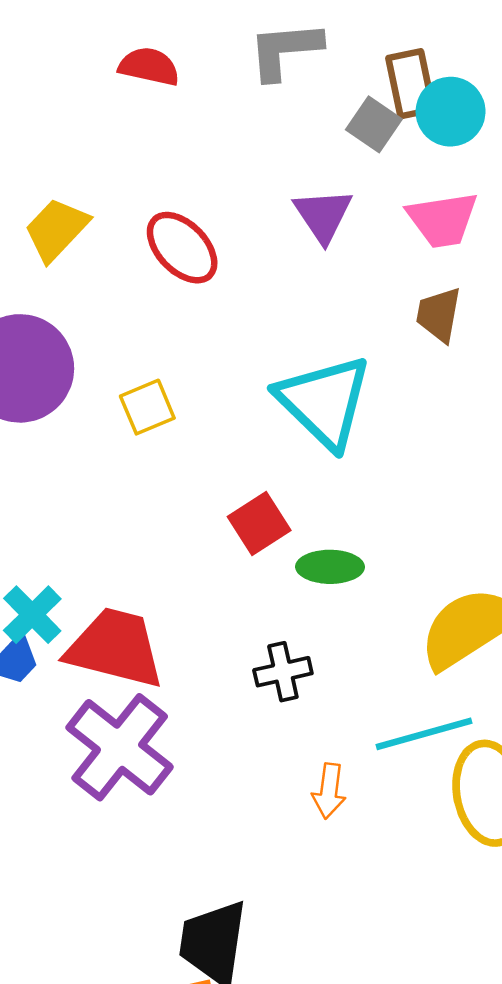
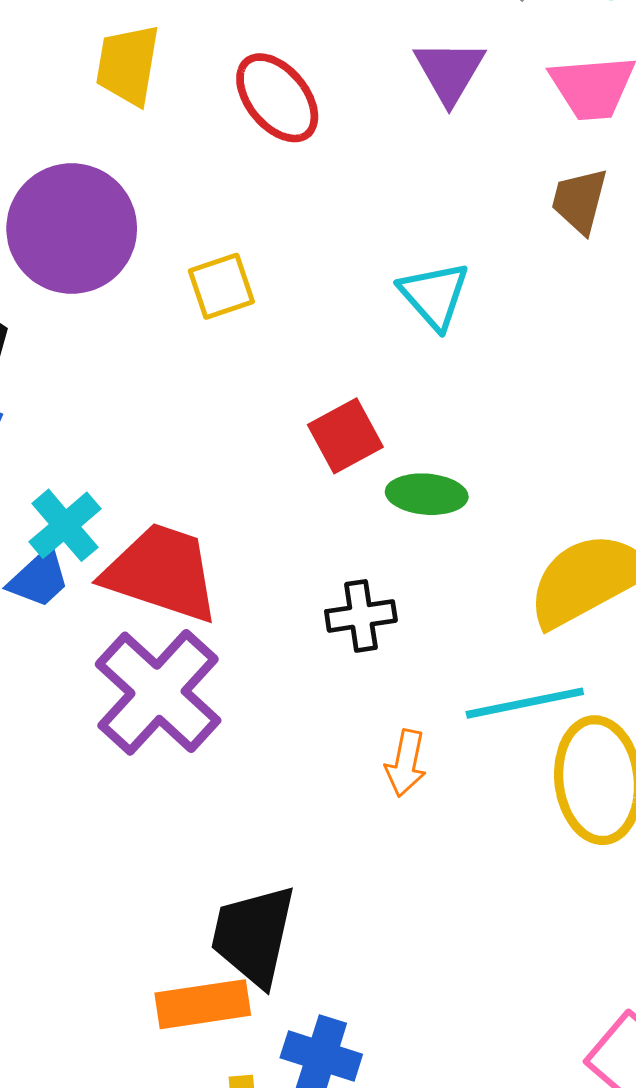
yellow trapezoid: (56, 229) -> (128, 65), turned -38
cyan triangle: (324, 402) -> (434, 295), size x0.6

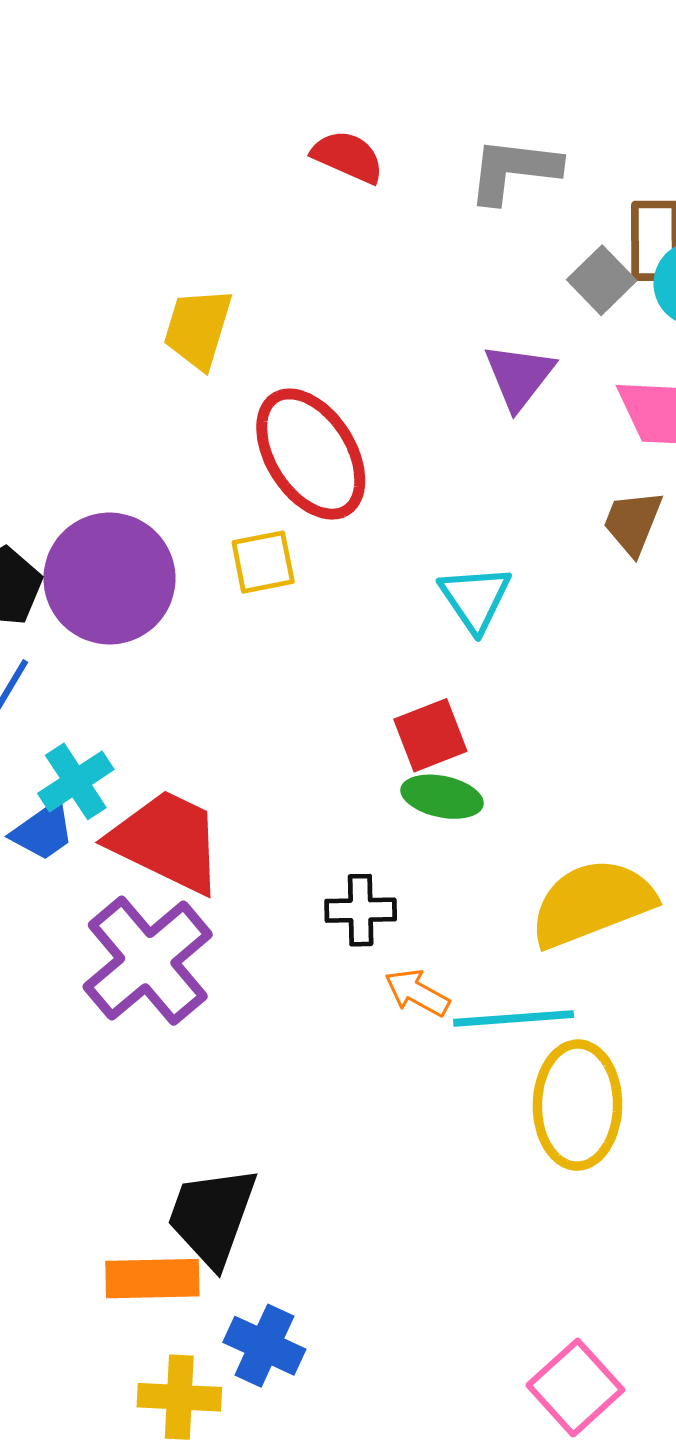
red ellipse: (277, 98) -> (311, 454), moved, size x1.4
purple circle: (72, 229) -> (110, 579), moved
red square: (345, 436) -> (430, 735), moved
orange arrow: (406, 763) -> (417, 993), moved, turned 100

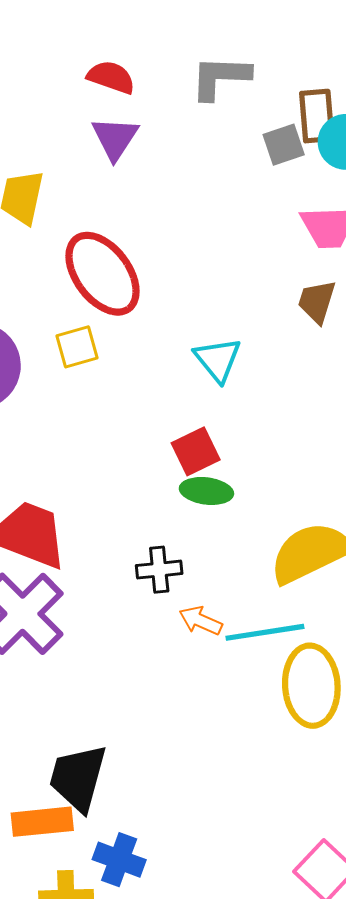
gray square: (602, 280) -> (284, 145), turned 30
purple triangle: (519, 376) -> (115, 138), moved

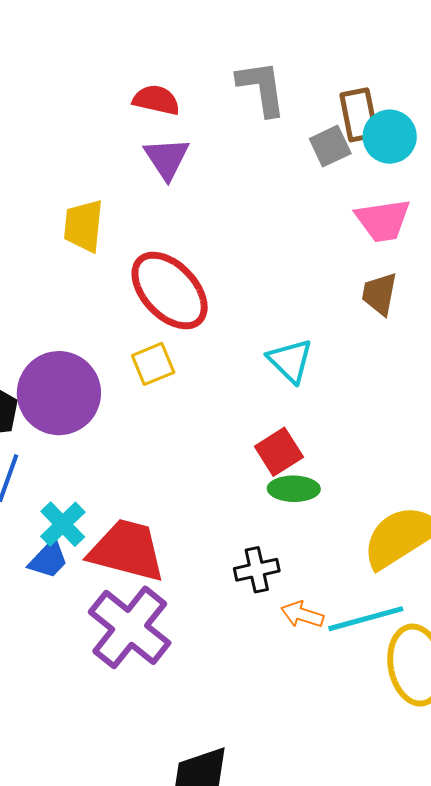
gray L-shape: (220, 77) -> (262, 88), turned 86

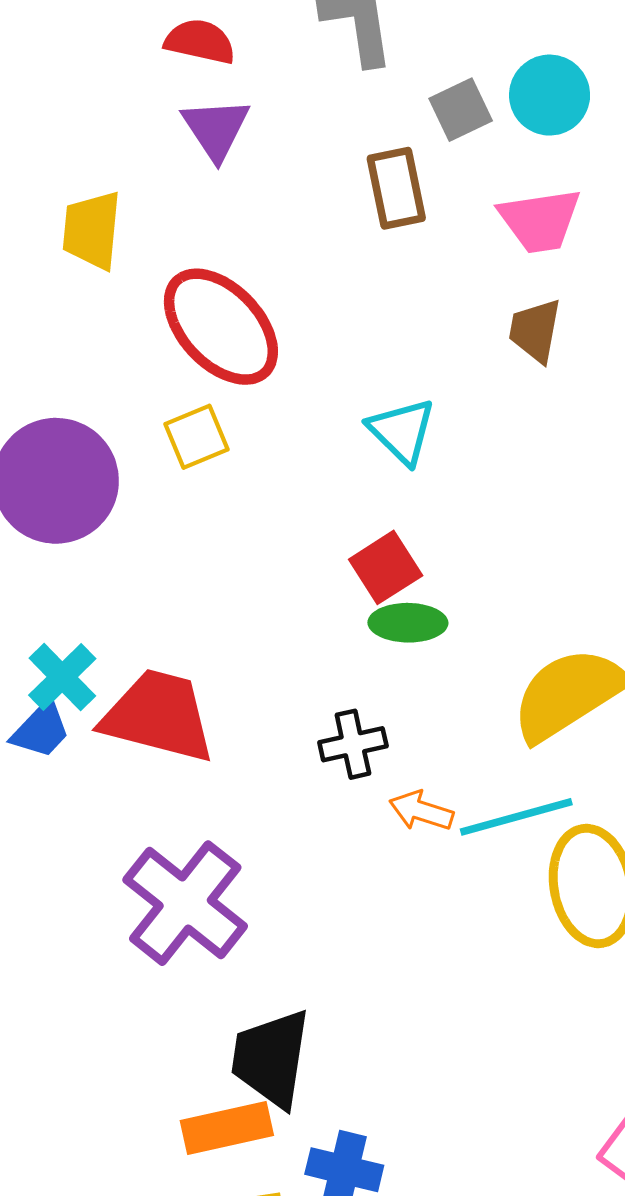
brown rectangle: (359, 115) -> (396, 188), moved
purple cross: (130, 627) -> (185, 903), moved

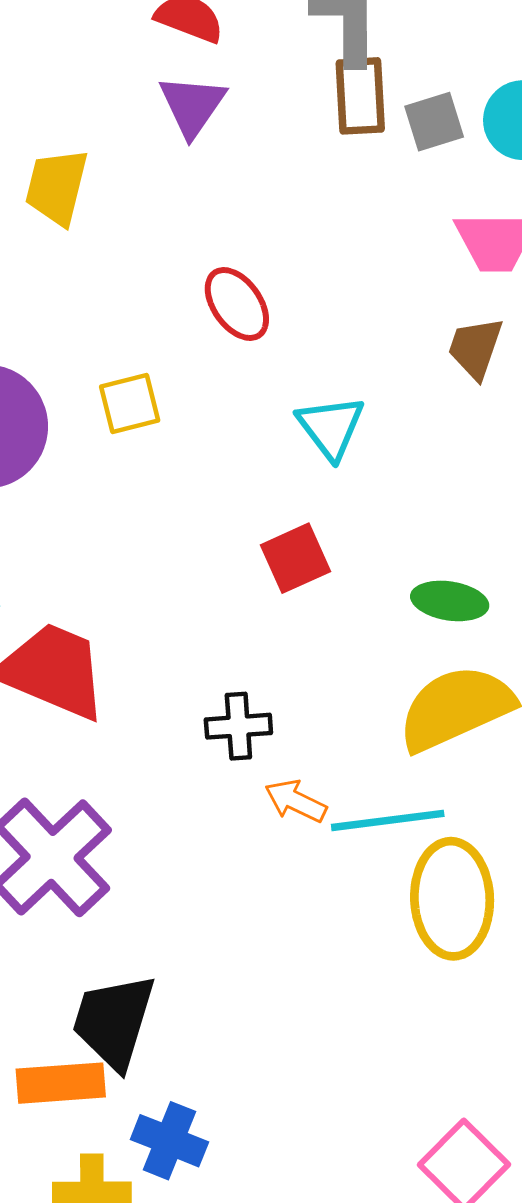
brown rectangle: (396, 188) -> (360, 96), moved
red ellipse: (221, 327) -> (237, 304), moved, size x0.6
green ellipse: (408, 623) -> (450, 601), moved

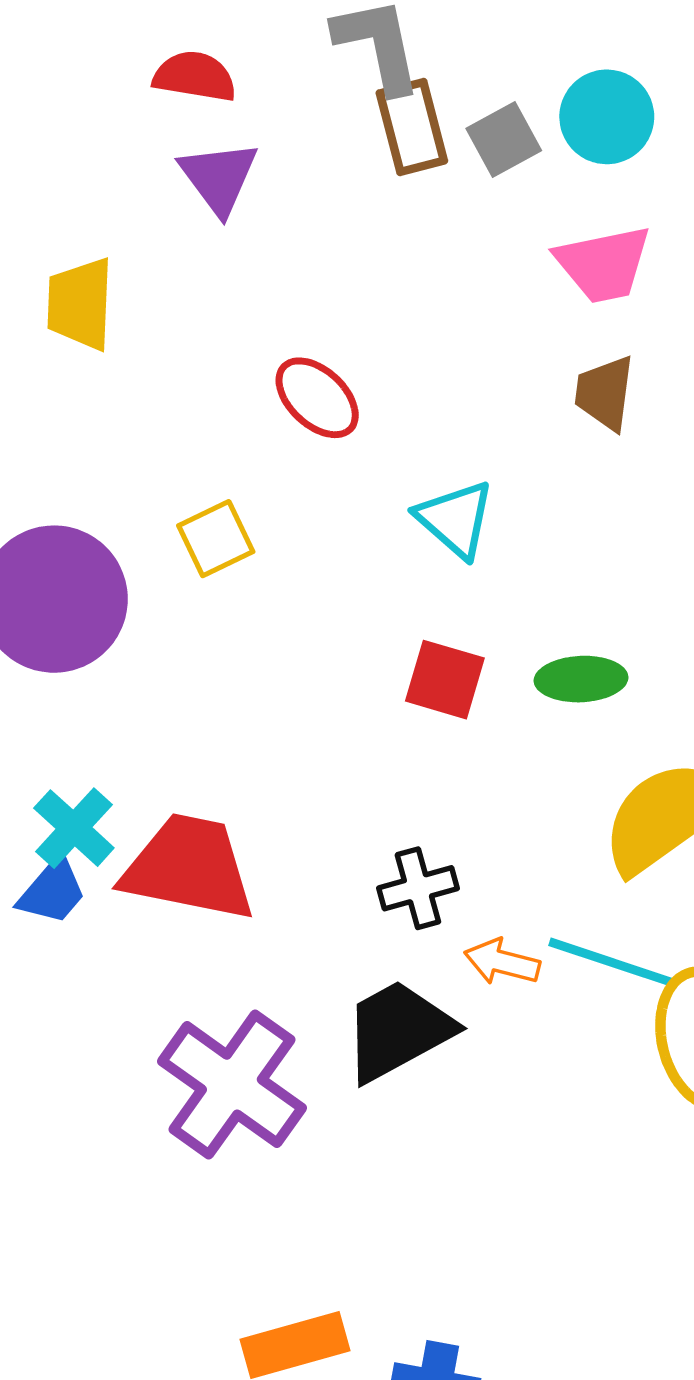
red square: (296, 558) -> (445, 680), turned -38
green ellipse: (450, 601) -> (581, 679), moved
cyan line: (388, 820) -> (614, 963), turned 37
black trapezoid: (114, 1021) -> (398, 1031), moved, turned 56

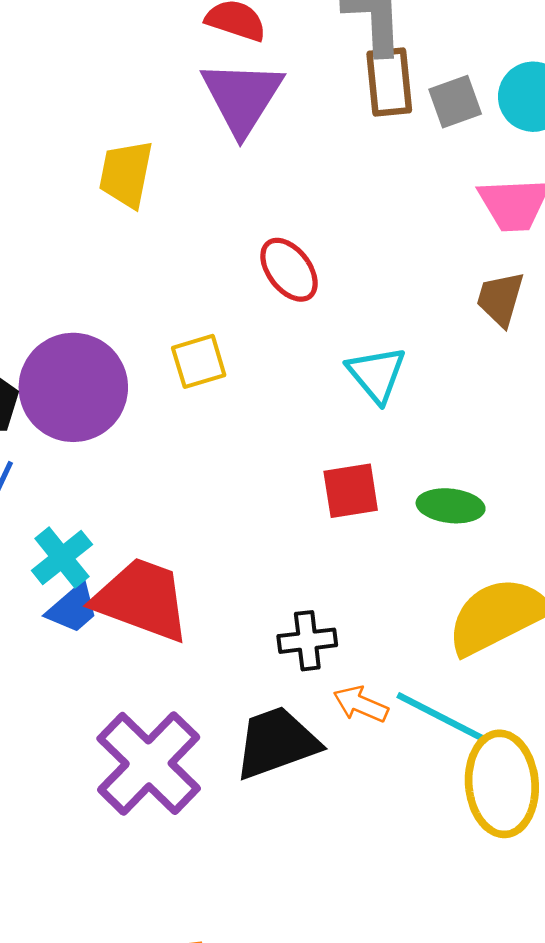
purple triangle: (219, 177) -> (242, 97), size x1.4
red square: (445, 680) -> (351, 491), turned -34
blue trapezoid: (52, 891) -> (73, 608), moved

